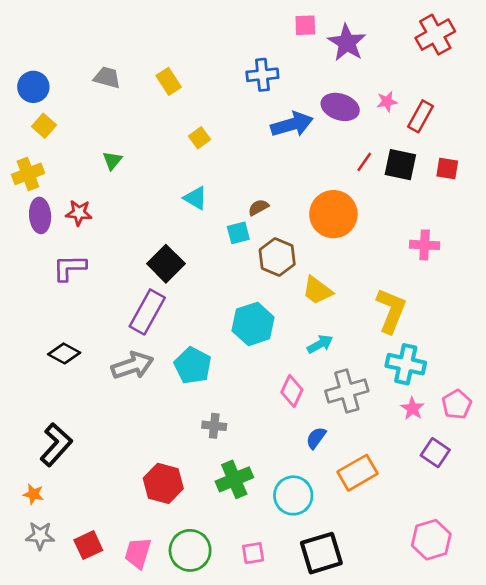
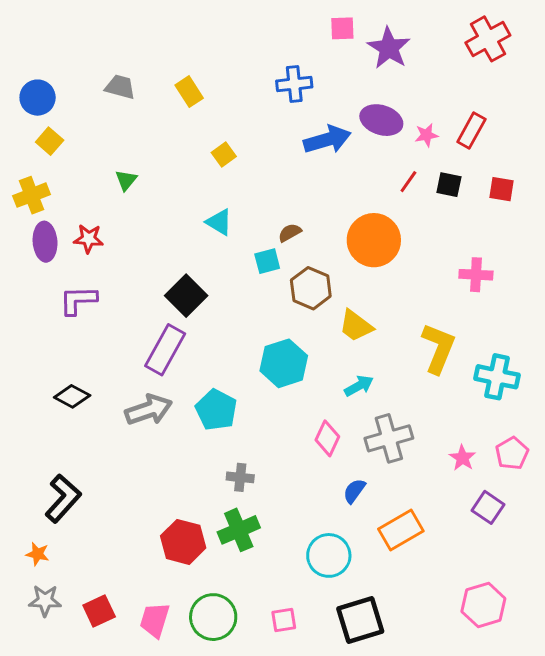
pink star: (387, 102) -> (426, 135), moved
black square: (400, 165) -> (449, 185), size x0.7
cyan cross: (406, 364) -> (497, 377), moved
green cross: (234, 479) -> (239, 530), moved

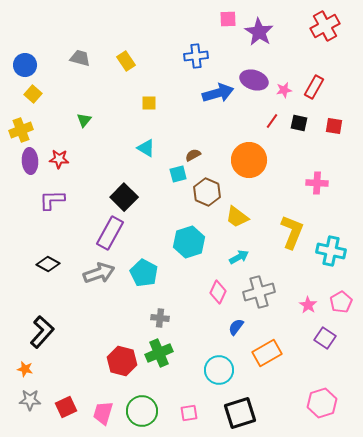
yellow square: (224, 155) -> (149, 103), turned 35

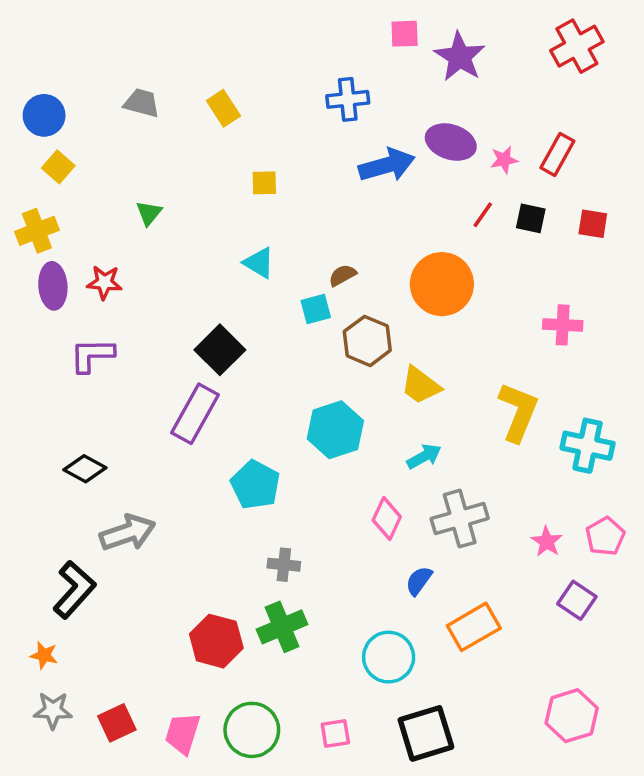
gray arrow: (99, 273) -> (128, 533), moved

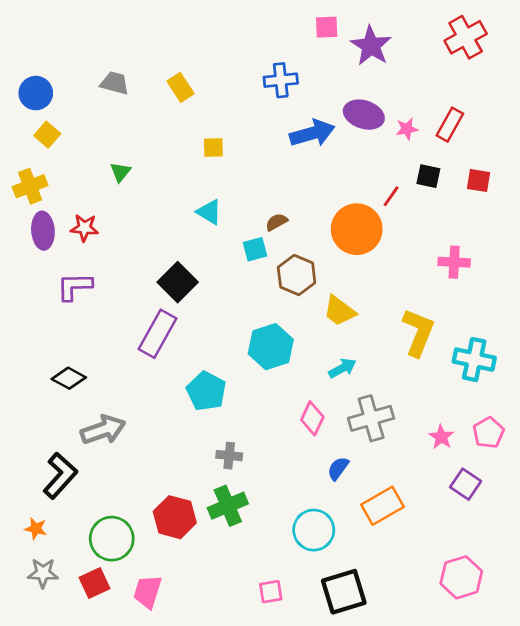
red line: (483, 215) -> (391, 196), moved
green circle: (252, 730) -> (112, 539), moved

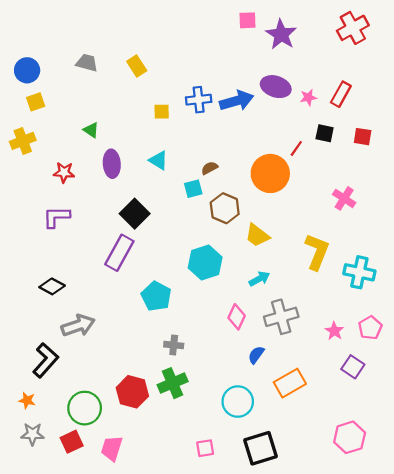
blue cross: (281, 80) -> (199, 100), moved
yellow square: (47, 135) -> (36, 102), turned 30
green triangle: (120, 172) -> (91, 130), turned -35
purple ellipse: (43, 231) -> (112, 164), moved
pink cross: (454, 262) -> (344, 198), turned 30

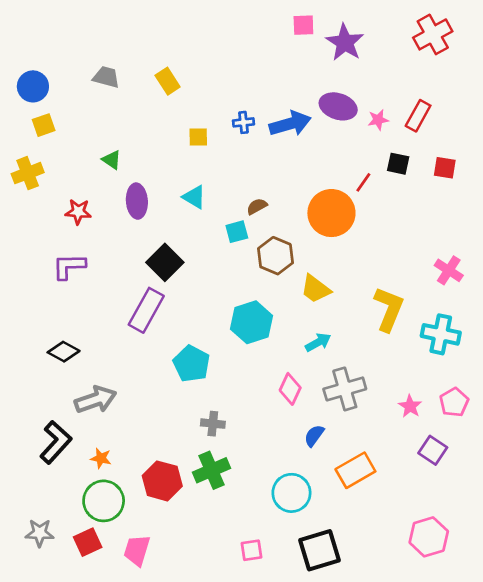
blue cross: (199, 100) -> (243, 122), size x0.7
pink cross: (344, 198) -> (449, 270), moved
orange star: (27, 400) -> (101, 458), moved

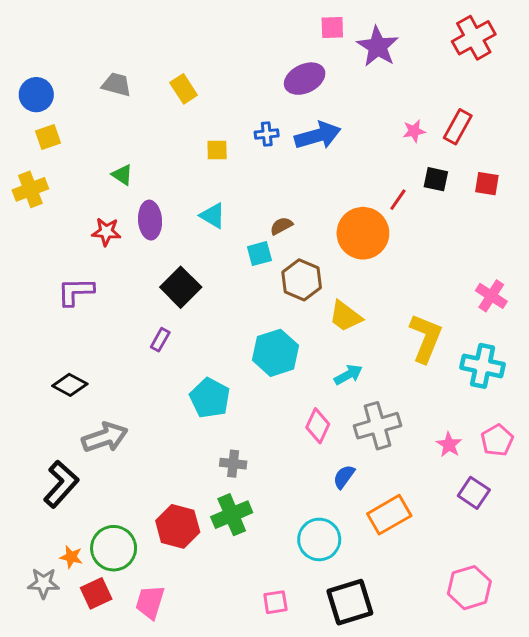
purple ellipse: (338, 106) -> (305, 79), moved, turned -44
red star: (78, 212) -> (106, 232), moved
purple rectangle: (146, 310) -> (160, 340), size x0.5
orange star: (101, 458) -> (71, 557), moved

